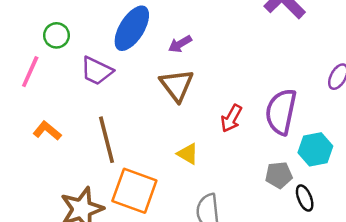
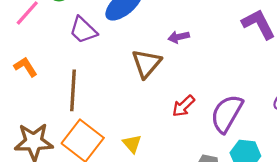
purple arrow: (180, 44) -> (179, 37), moved
yellow triangle: (188, 154) -> (132, 144), moved

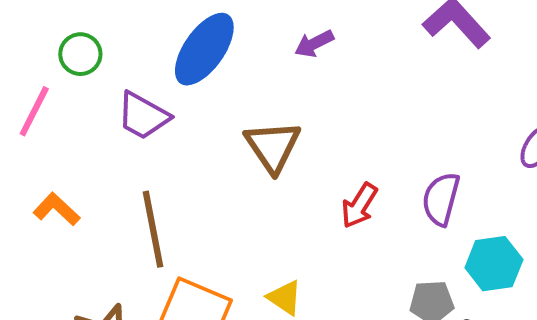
purple arrow: (179, 37) -> (314, 44), moved
purple semicircle: (227, 114) -> (441, 199), size x0.7

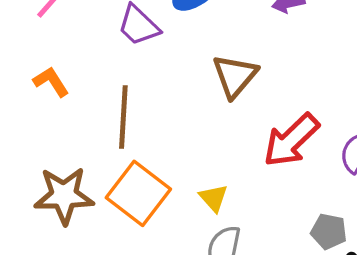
red arrow: (359, 205) -> (291, 140), size x1.6

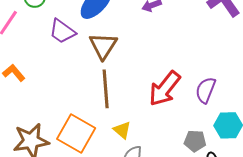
brown triangle: (235, 76) -> (103, 46), moved
brown line: (123, 117) -> (106, 89), moved

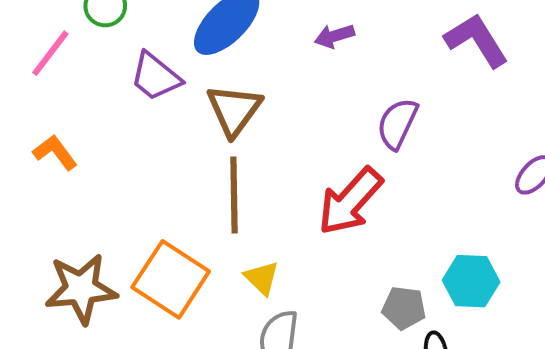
purple semicircle: (206, 90) -> (397, 124), moved

